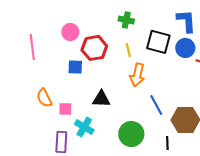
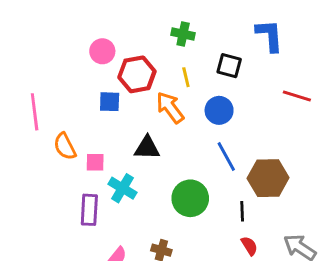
black square: (158, 42) -> (229, 66), size x0.7
pink line: (32, 47) -> (35, 112), moved
blue circle: (185, 48) -> (219, 110), moved
orange arrow: (137, 75) -> (170, 107), moved, turned 130

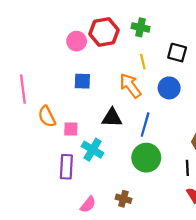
red hexagon: (137, 74) -> (104, 32), moved
blue line: (226, 156) -> (145, 125), moved, turned 45

